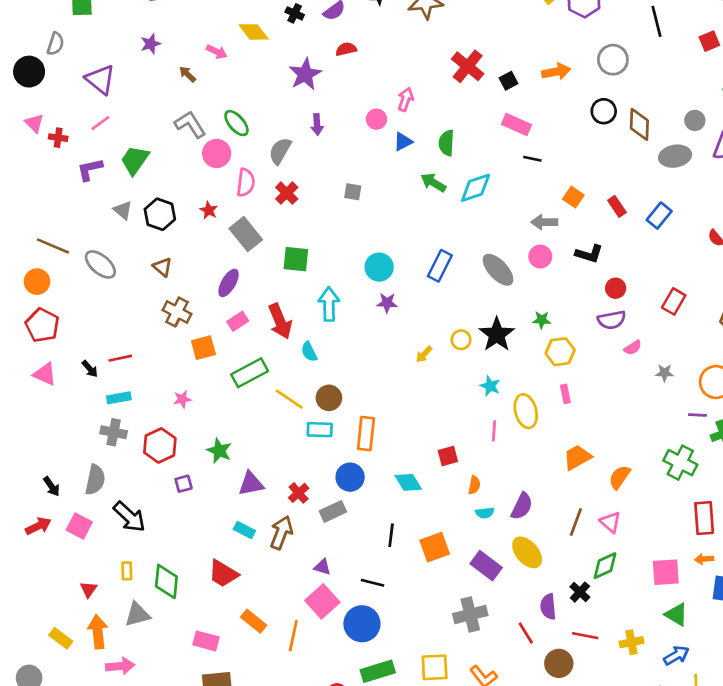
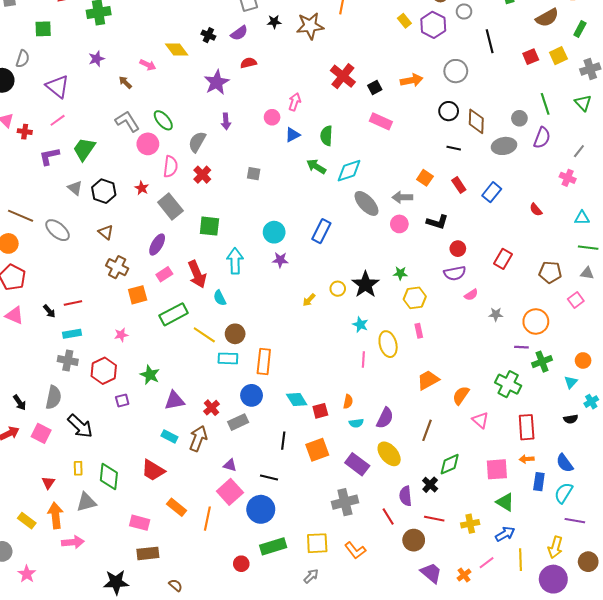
black line: (532, 159) -> (454, 148), moved
gray ellipse: (498, 270) -> (366, 203), moved
red square: (448, 456) -> (320, 411), moved
pink triangle: (610, 522) -> (480, 420), moved

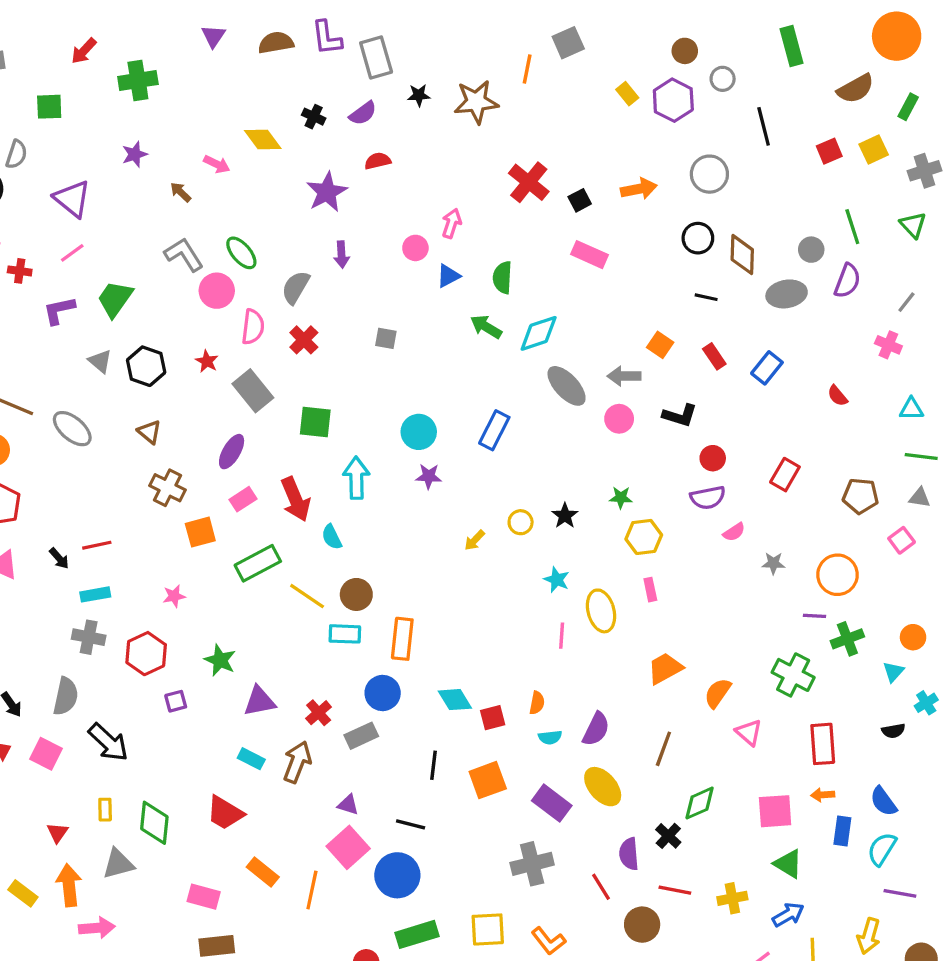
black star: (365, 285) -> (565, 516), size x0.6

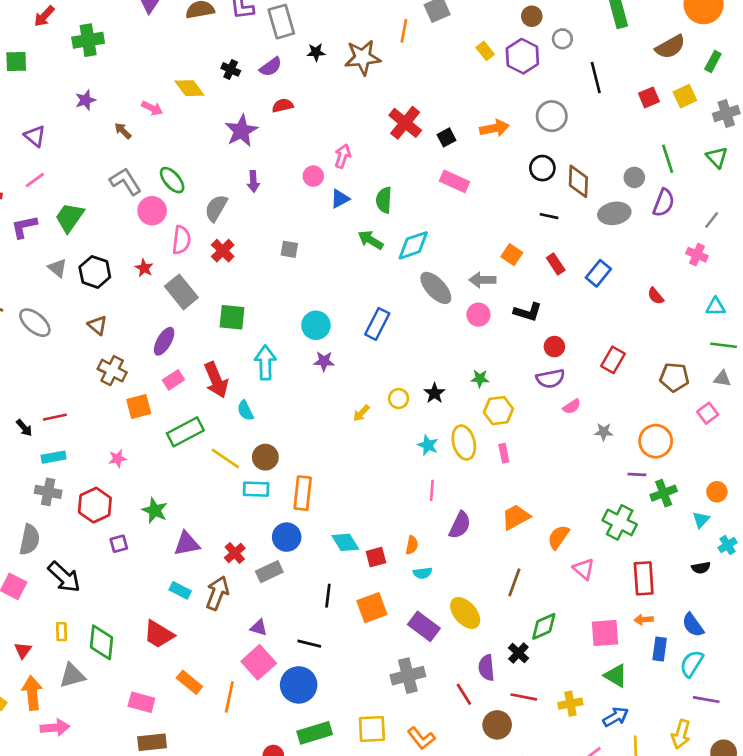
purple triangle: (72, 199) -> (35, 136), size x0.7
yellow ellipse: (601, 611) -> (464, 442), moved
purple semicircle: (596, 729) -> (460, 525), moved

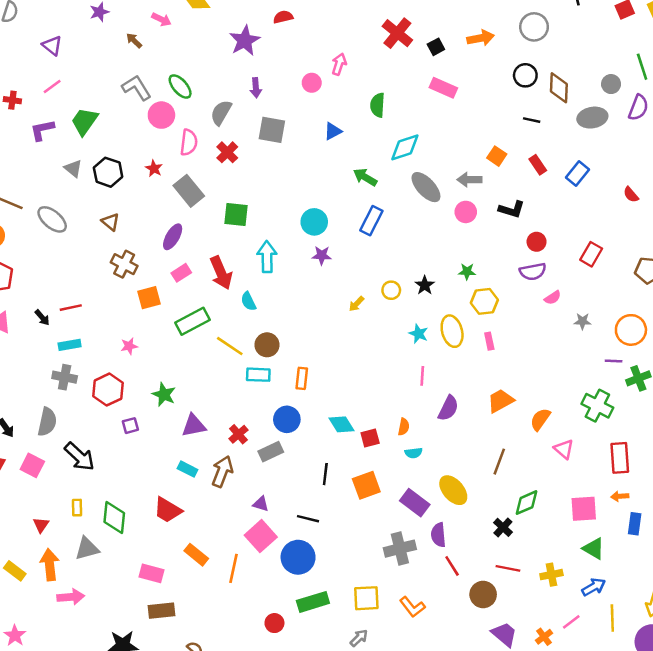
blue triangle: (340, 199) -> (333, 131), moved
green arrow: (371, 240) -> (365, 177), moved
gray square: (289, 249) -> (272, 130), moved, size x1.6
orange rectangle: (303, 493) -> (302, 378), size x0.7
purple semicircle: (486, 668) -> (438, 535), moved

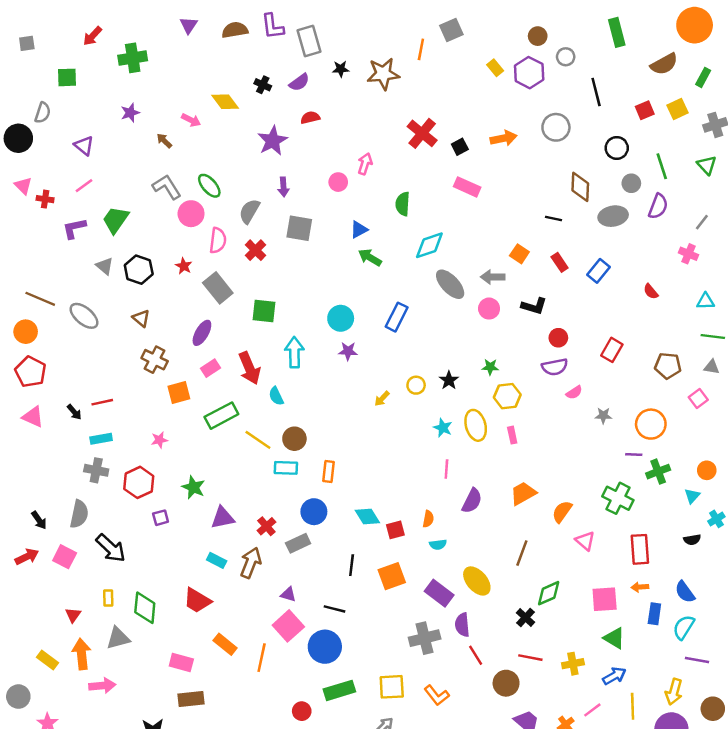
black circle: (525, 75) -> (617, 148), moved
green arrow: (365, 177) -> (370, 257), moved

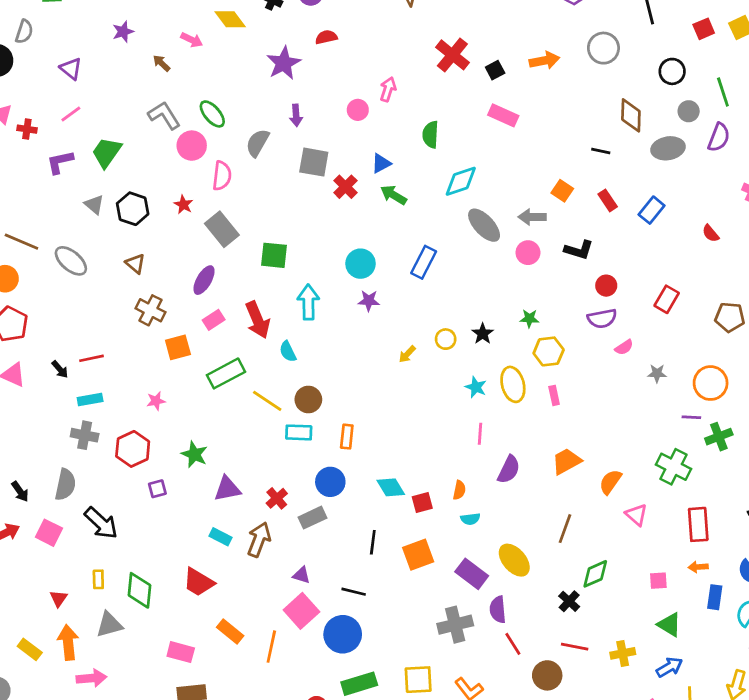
red cross: (255, 250) -> (345, 187), moved
pink square: (605, 599) -> (658, 581), size x0.6

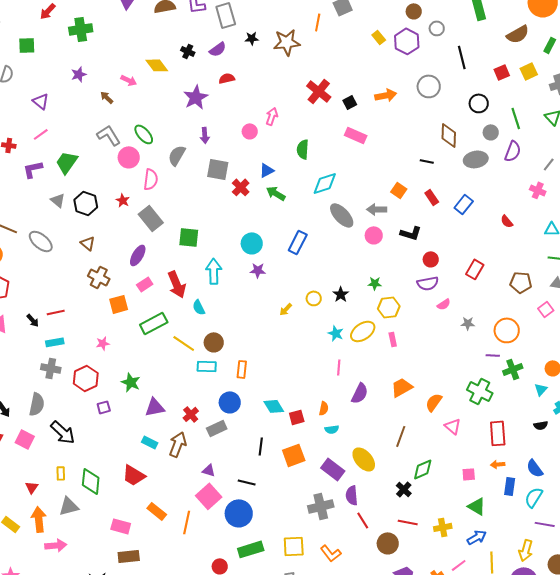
yellow ellipse: (513, 384) -> (363, 331), turned 70

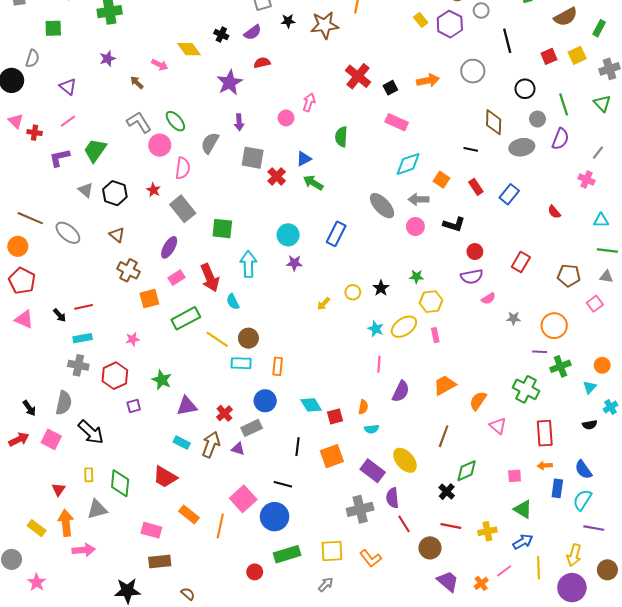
cyan diamond: (325, 183) -> (408, 164), moved
purple triangle: (209, 470) -> (238, 449), moved

